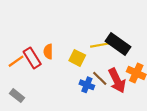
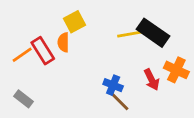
yellow square: (77, 58) -> (74, 22), moved, turned 35
brown line: (100, 78) -> (120, 102), moved
red arrow: (117, 81) -> (152, 80), size x0.7

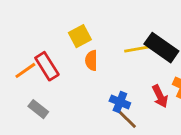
orange semicircle: (63, 42) -> (91, 60), moved
gray rectangle: (23, 99) -> (38, 109), moved

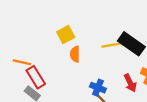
red rectangle: (47, 66) -> (36, 77), moved
orange line: (25, 70) -> (22, 62), turned 48

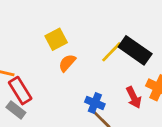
yellow line: (112, 45) -> (112, 52), turned -36
orange semicircle: (75, 54) -> (67, 63), turned 42

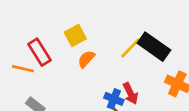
red rectangle: (20, 91) -> (39, 52), moved
red arrow: (134, 97) -> (130, 93), moved

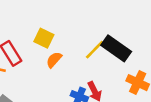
yellow square: (75, 36) -> (44, 38), turned -36

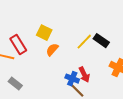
black rectangle: (116, 48) -> (101, 41), size x0.7

